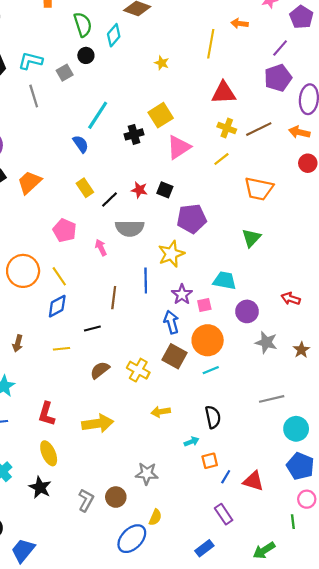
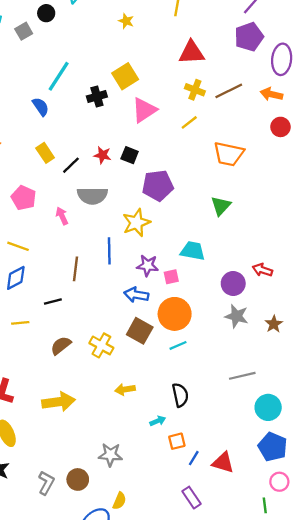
yellow line: (59, 276) -> (18, 246), turned -36
purple star: (182, 294) -> (148, 265), turned -30
purple circle: (247, 311) -> (233, 283), moved
blue arrow: (171, 322) -> (136, 295), turned -65

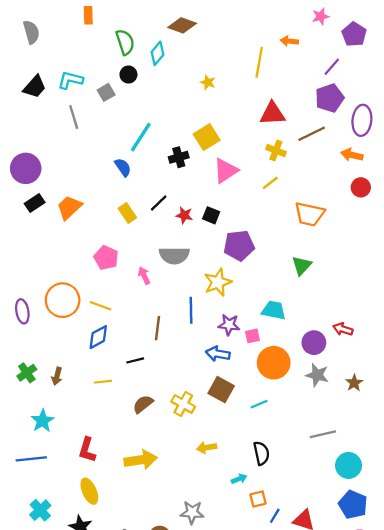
brown line: (229, 91) -> (312, 134), moved
black line: (71, 165) -> (159, 203), moved
orange circle: (175, 314) -> (274, 363), moved

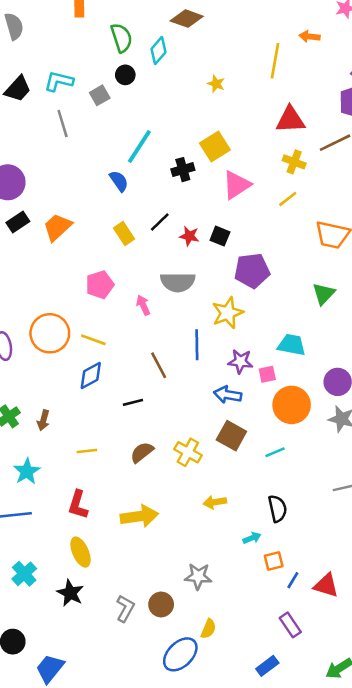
pink pentagon: (106, 258) -> (100, 285), turned 30
brown line: (157, 328) -> (159, 365), turned -35
yellow line: (103, 382) -> (87, 451), moved

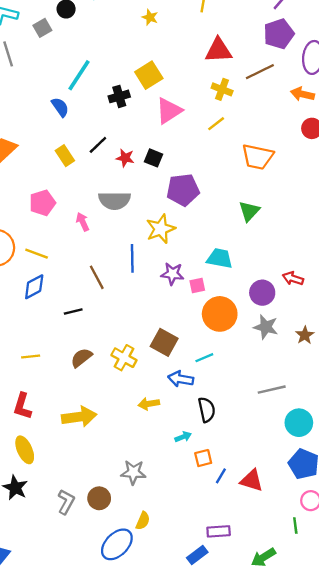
blue arrow: (228, 395) -> (181, 379), moved
purple rectangle: (290, 625) -> (219, 531), moved, turned -60

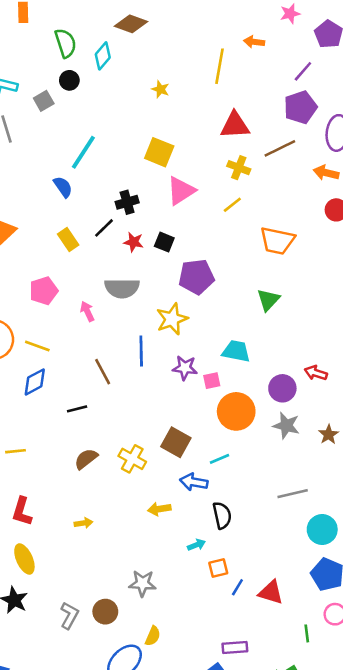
yellow square: (149, 75) -> (159, 152), turned -36
black cross: (119, 96) -> (127, 202), moved
yellow line: (31, 356) -> (15, 451), moved
yellow arrow: (79, 417) -> (83, 523), size x0.5
green line: (295, 525) -> (307, 633), moved

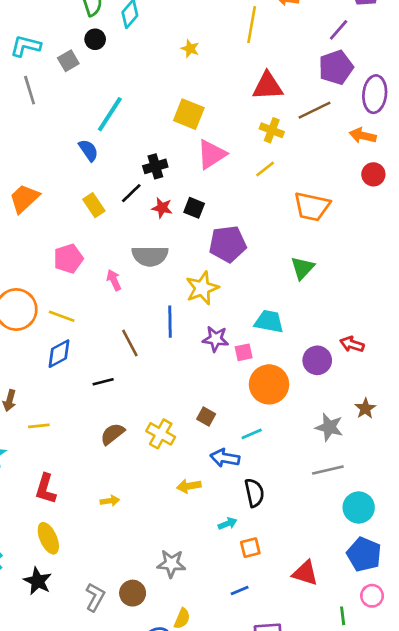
gray star: (286, 426) -> (329, 427), moved
brown square: (176, 442) -> (206, 417), size x0.6
blue line: (237, 587) -> (240, 590), moved, turned 36

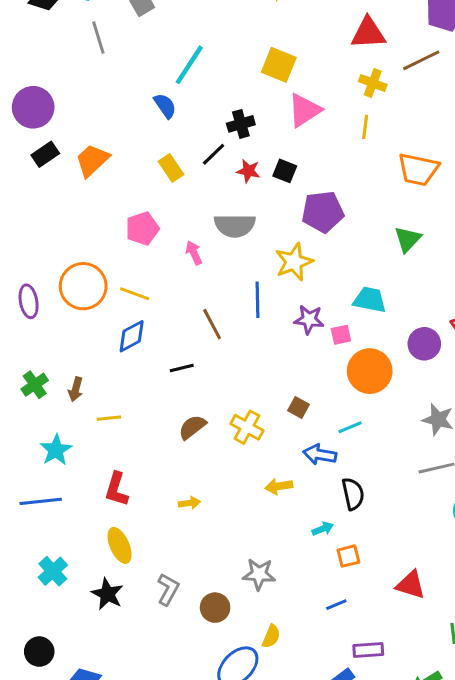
yellow line: (265, 169) -> (365, 127), turned -45
gray L-shape: (95, 597) -> (168, 589), moved

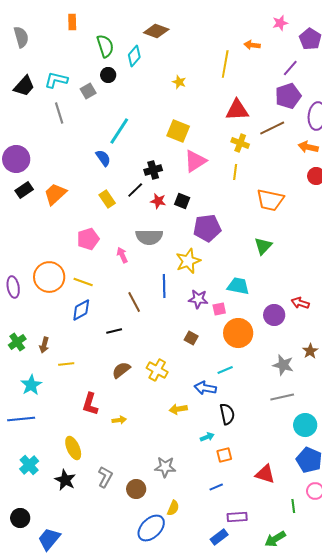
brown square: (298, 407) -> (191, 338), moved
red L-shape: (117, 489) -> (90, 404), moved

